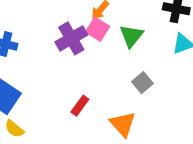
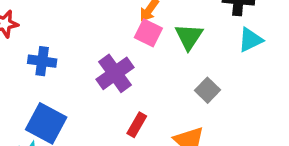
purple cross: (71, 38) -> (115, 73), moved

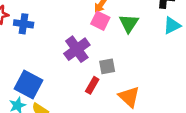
blue cross: (42, 61) -> (24, 24), moved
gray square: (208, 90) -> (107, 66), moved, turned 35

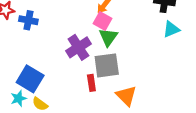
green triangle: (129, 23) -> (108, 37), moved
gray square: (107, 66) -> (107, 65), size x1.6
red rectangle: (92, 85) -> (91, 83), turned -42

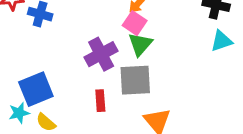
blue square: (30, 79) -> (36, 89), turned 32
red rectangle: (91, 83) -> (100, 101), moved

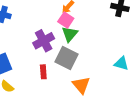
cyan triangle: (221, 41) -> (121, 63), moved, turned 35
gray square: (135, 80) -> (66, 58), turned 30

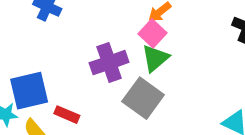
red rectangle: (43, 72) -> (67, 115), moved, turned -72

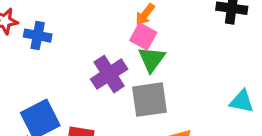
gray square: (143, 98) -> (149, 100), turned -30

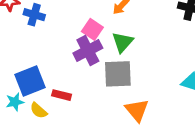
pink square: (143, 36) -> (92, 29), moved

